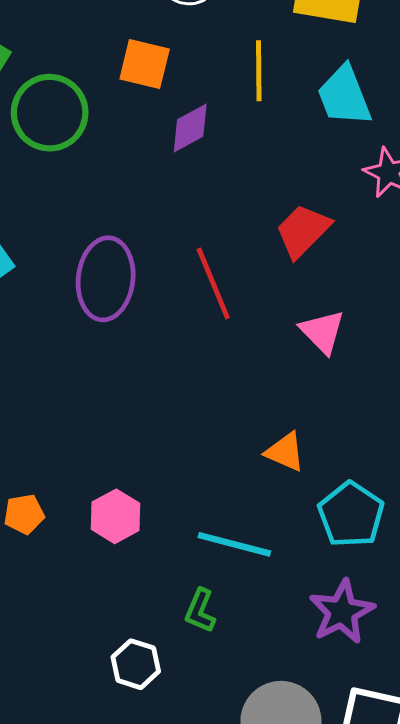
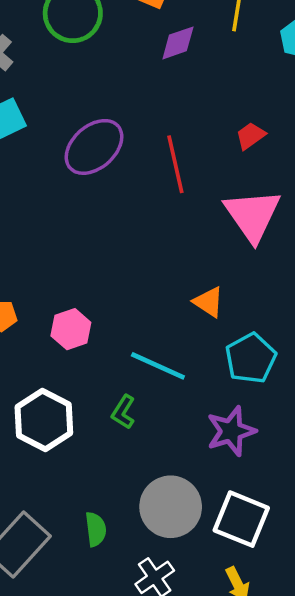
red trapezoid: (303, 231) -> (251, 136), size x0.7
purple ellipse: (106, 279) -> (94, 147), turned 32
pink triangle: (322, 332) -> (252, 215), size x1.6
white hexagon: (136, 664) -> (44, 420), moved, size x1.6

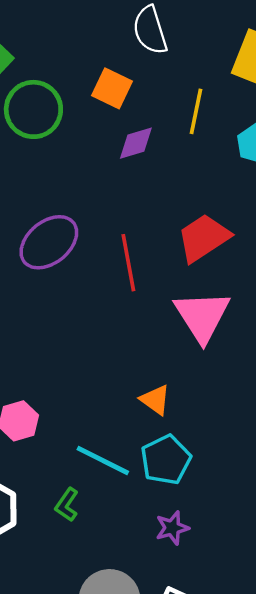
red trapezoid: (251, 136) -> (204, 238), size x1.8
cyan pentagon: (251, 358) -> (166, 460), moved
purple star: (231, 431) -> (172, 528), size x0.7

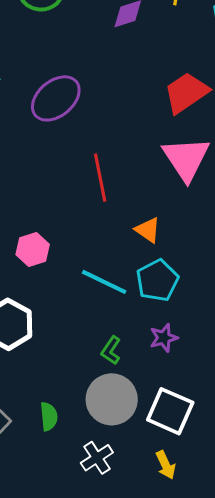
red line: (128, 263) -> (100, 178), moved
green L-shape: (67, 505) -> (111, 350), moved

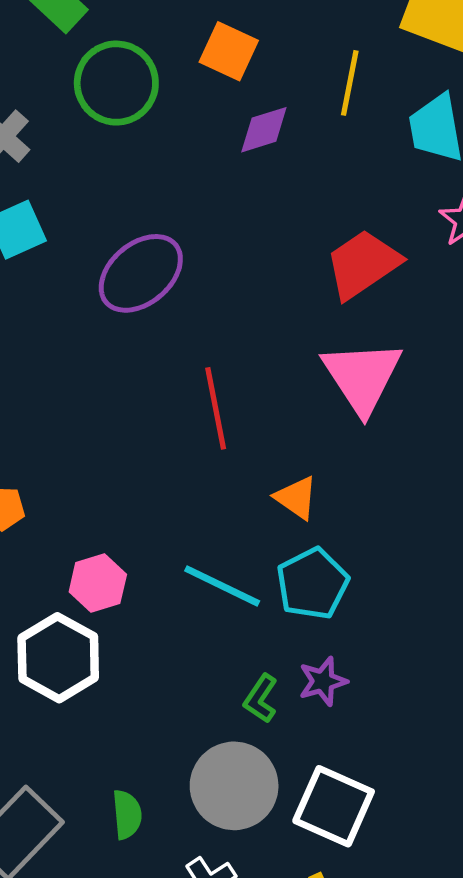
pink hexagon: (33, 250) -> (98, 583), moved
green L-shape: (111, 350) -> (261, 699), moved

